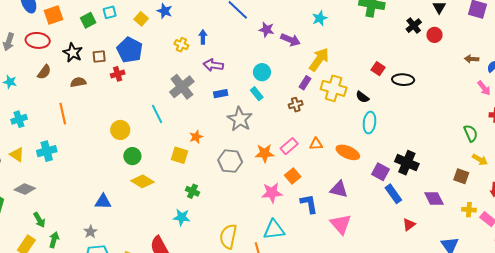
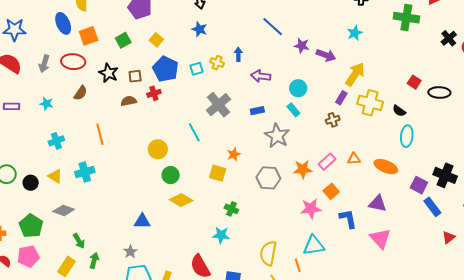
cyan square: (110, 12) -> (197, 69), moved
yellow square: (141, 19) -> (156, 40), moved
purple arrow: (213, 65) -> (261, 76), moved
brown semicircle: (78, 82) -> (129, 101), moved

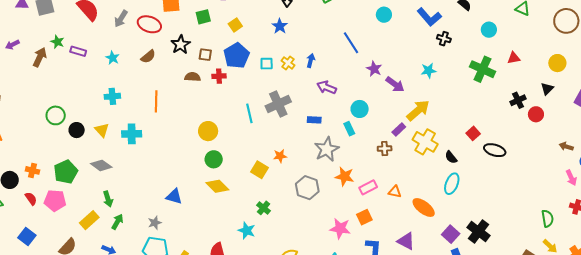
cyan line: (194, 132) -> (249, 113), moved
orange star: (303, 169) -> (345, 176), moved

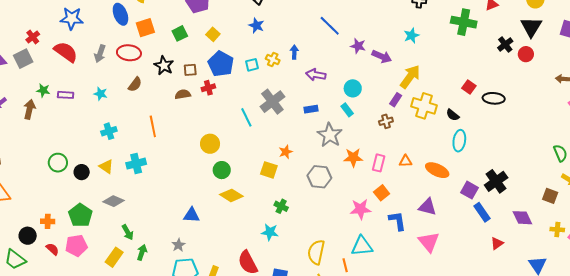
black triangle: (547, 89) -> (531, 27), size x1.6
pink rectangle: (368, 187) -> (379, 163), turned -36
black cross: (478, 232) -> (496, 181), turned 30

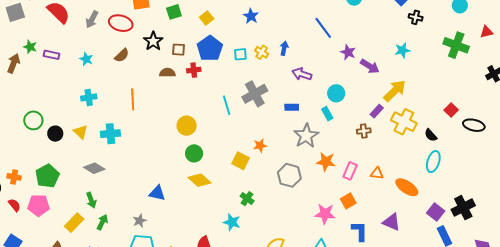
gray diamond: (114, 201) -> (94, 168), moved

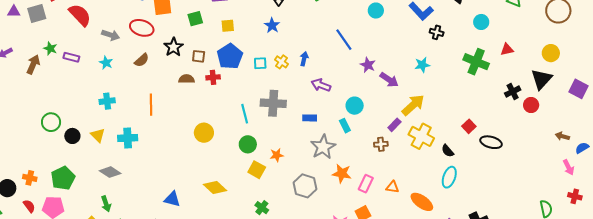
yellow square: (207, 18) -> (228, 26), turned 32
gray arrow: (92, 19) -> (111, 35), moved, turned -102
gray cross: (255, 94) -> (273, 103), turned 30
green circle: (194, 153) -> (248, 144), moved

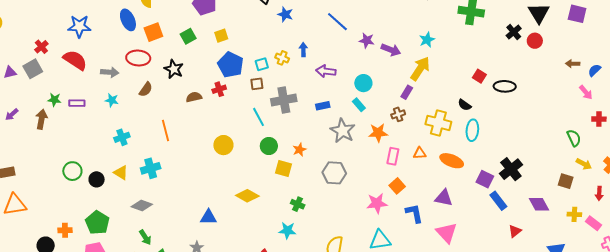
blue star: (272, 25) -> (285, 14), moved
brown square: (199, 56) -> (257, 84), moved
cyan star: (422, 65) -> (427, 40), moved
yellow cross: (421, 136) -> (438, 123), moved
orange star: (342, 174) -> (378, 133), moved

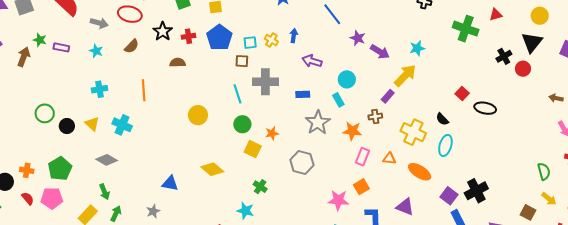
red cross: (219, 89) -> (188, 36), moved
cyan cross: (151, 168) -> (122, 125), turned 30

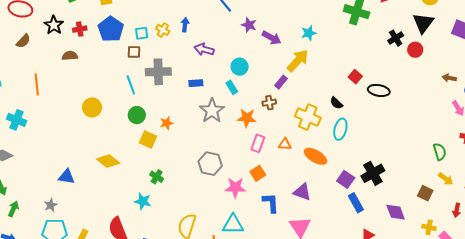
gray hexagon: (302, 162) -> (210, 164), moved

